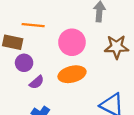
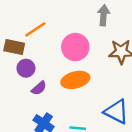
orange line: (33, 25) -> (35, 29), turned -40

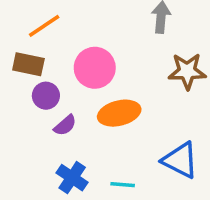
orange line: (35, 29) -> (44, 26), moved
pink circle: (75, 47) -> (95, 68), moved

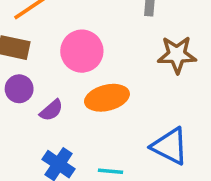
purple circle: (46, 96) -> (19, 89), moved

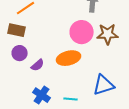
pink circle: (82, 51) -> (82, 32), moved
blue triangle: (170, 146) -> (104, 85), turned -45

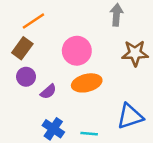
brown rectangle: (17, 30) -> (22, 48), turned -66
pink circle: (82, 32) -> (77, 51), moved

